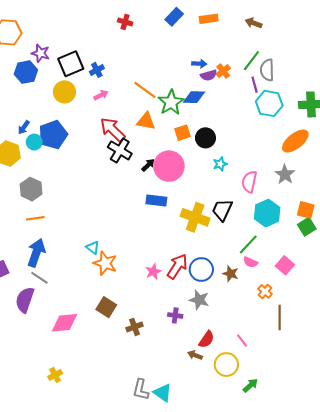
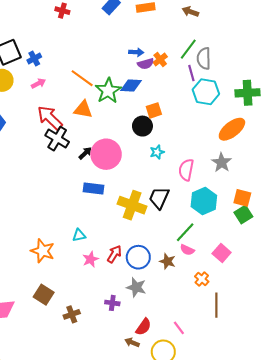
orange square: (183, 133) -> (154, 110), moved
cyan triangle: (93, 248) -> (79, 235), moved, turned -48
red arrow: (177, 266) -> (114, 254), size x0.7

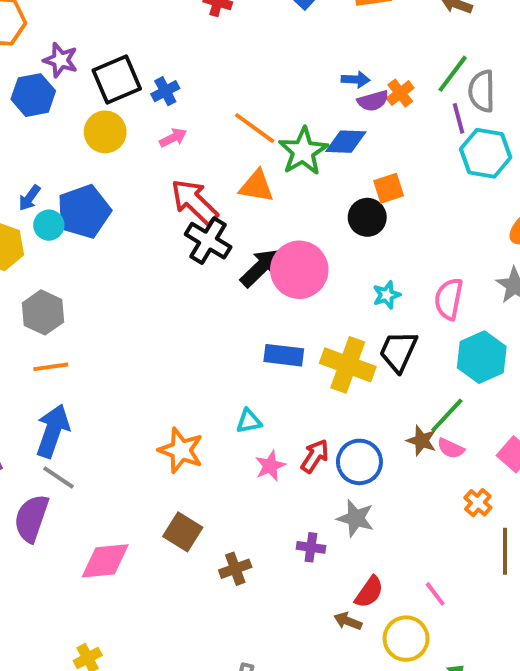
cyan star: (157, 152) -> (387, 295), moved
black arrow: (85, 153) -> (260, 268), size x1.6
blue rectangle: (94, 189) -> (284, 355), moved
brown star: (167, 261) -> (422, 441), moved

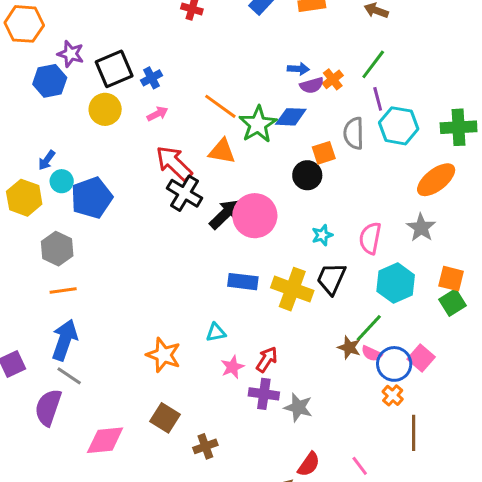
gray semicircle: (482, 91) -> (354, 133), moved
blue pentagon: (84, 212) -> (92, 198), moved
blue circle: (359, 462) -> (394, 364), moved
purple cross: (311, 547) -> (264, 394), moved, size x1.4

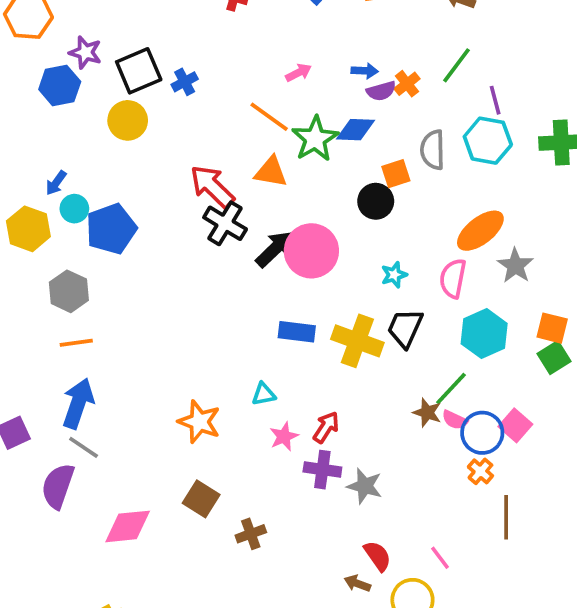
purple line: (378, 99) -> (495, 100), moved
pink arrow: (157, 114) -> (299, 73), moved
orange ellipse: (436, 180) -> (480, 231), moved
red semicircle: (309, 464) -> (378, 556), turned -70

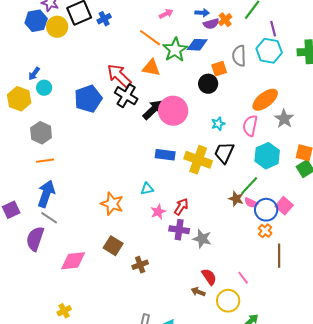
yellow circle: (128, 120) -> (57, 27), moved
blue pentagon: (111, 229) -> (88, 99), moved

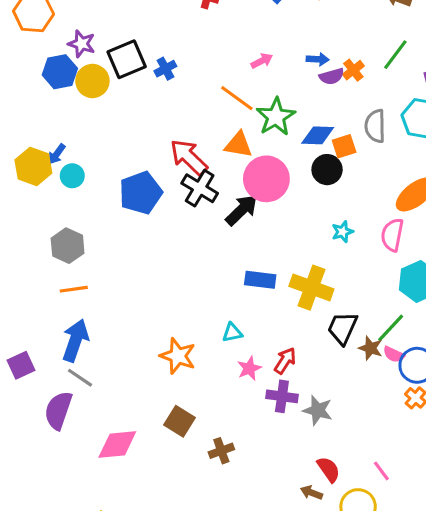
blue diamond: (197, 45) -> (318, 135), moved
yellow hexagon: (19, 99) -> (33, 166), moved
pink circle: (173, 111) -> (266, 179), moved
black trapezoid: (224, 153) -> (343, 328), moved

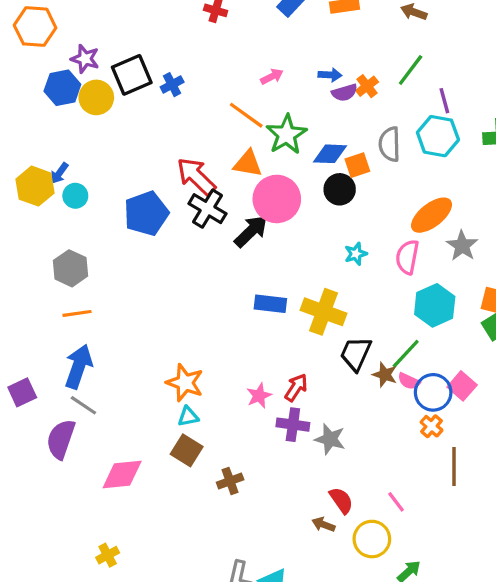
cyan triangle: (232, 333) -> (188, 417), moved

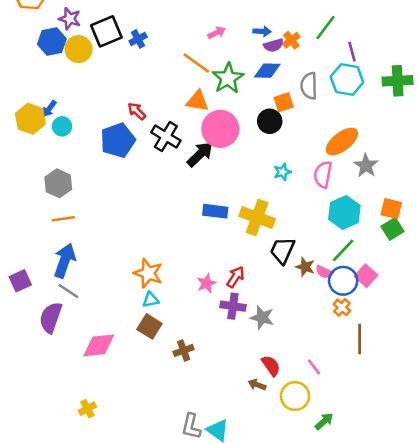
blue diamond: (330, 154) -> (267, 71), moved
red arrow: (196, 176) -> (137, 111), moved, size x0.6
green line: (406, 354) -> (343, 250), moved

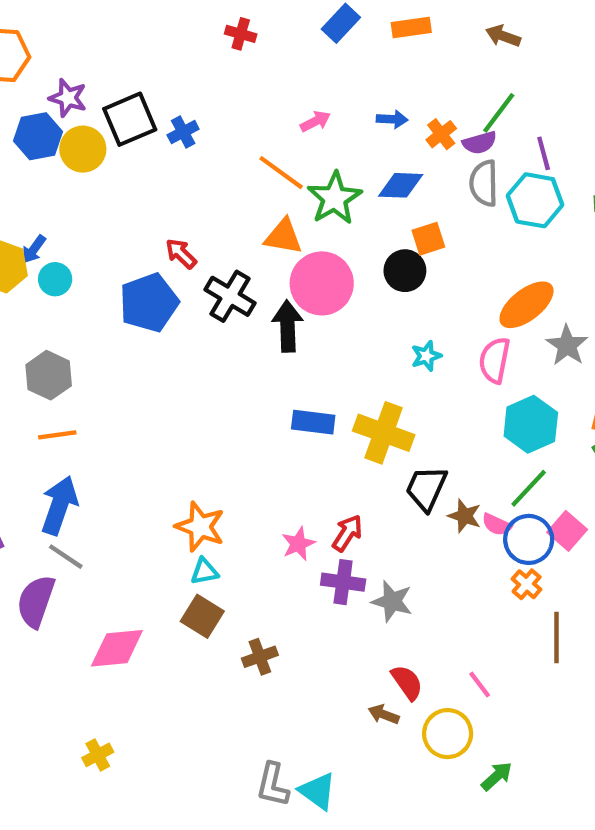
purple semicircle: (274, 45) -> (480, 143), moved
gray semicircle: (309, 86) -> (484, 183), moved
black arrow: (200, 154) -> (288, 326), turned -48

